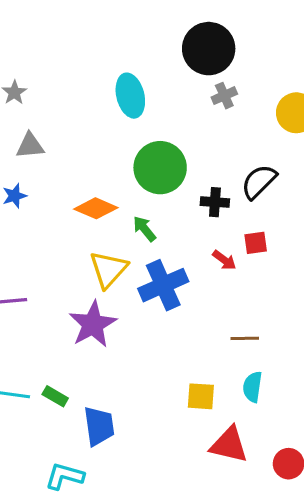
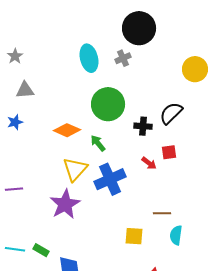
gray cross: (224, 96) -> (123, 58), moved
cyan semicircle: (253, 387) -> (176, 235), moved
yellow square: (201, 396) -> (134, 236), moved

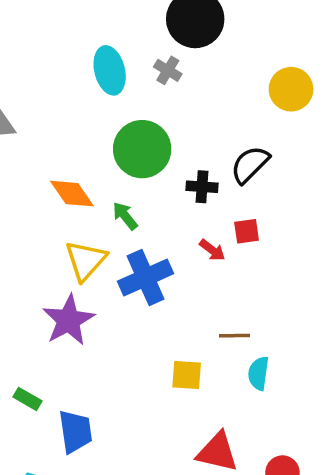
gray cross: (123, 58) -> (168, 70), turned -35
orange diamond: (67, 130) -> (72, 194), turned 32

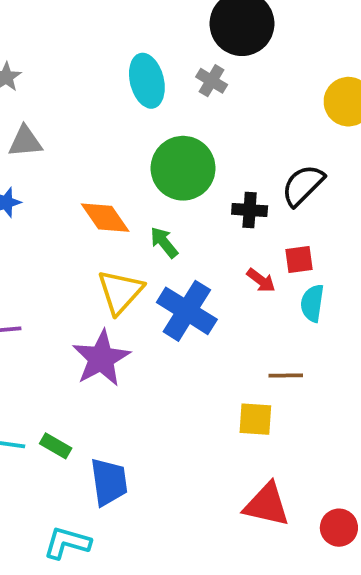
blue cross: (146, 277) -> (187, 311), turned -34
cyan semicircle: (259, 373) -> (312, 303), moved
yellow square: (187, 375) -> (255, 419), moved

